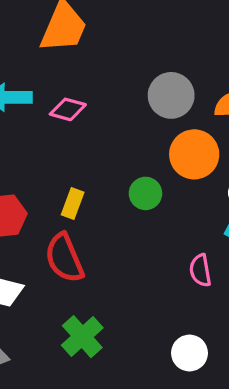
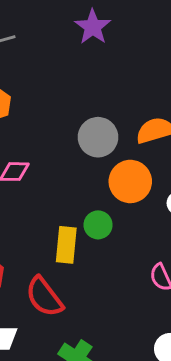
yellow rectangle: (73, 204) -> (66, 245), moved, size x1.4

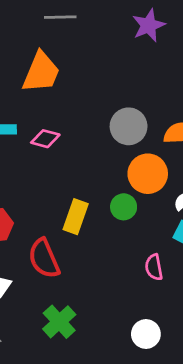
green circle: (98, 225) -> (124, 207), moved

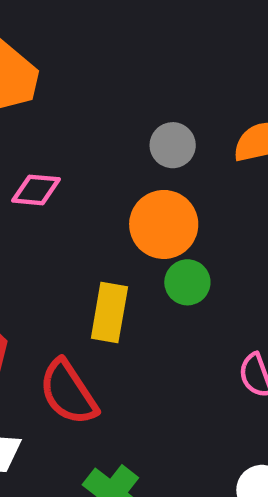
gray circle: (129, 126) -> (173, 145), size x0.7
orange circle: (148, 174) -> (164, 224), moved

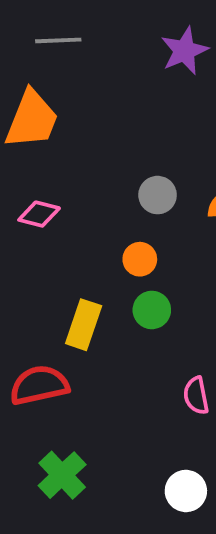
orange circle: (164, 224) -> (140, 259), size x0.6
red semicircle: (68, 392) -> (39, 385), turned 102

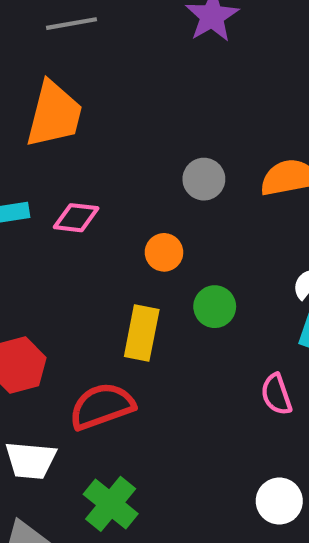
orange circle: (140, 259) -> (164, 252), moved
green cross: (62, 475) -> (111, 504), moved

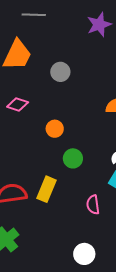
gray circle: (204, 179) -> (60, 72), moved
yellow rectangle: (142, 333) -> (47, 189), moved

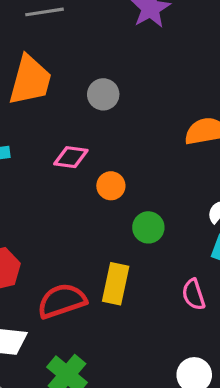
pink diamond: (18, 104) -> (71, 157), moved

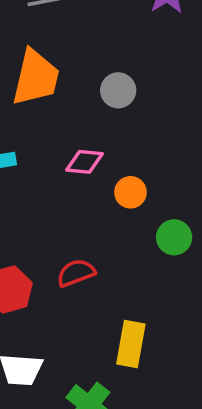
yellow rectangle: (116, 284) -> (131, 344), moved
red semicircle: (62, 301) -> (76, 273), moved, size x0.7

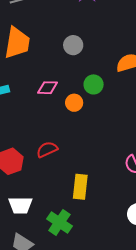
gray circle: (118, 90) -> (73, 45), moved
green circle: (174, 237) -> (94, 84), moved

